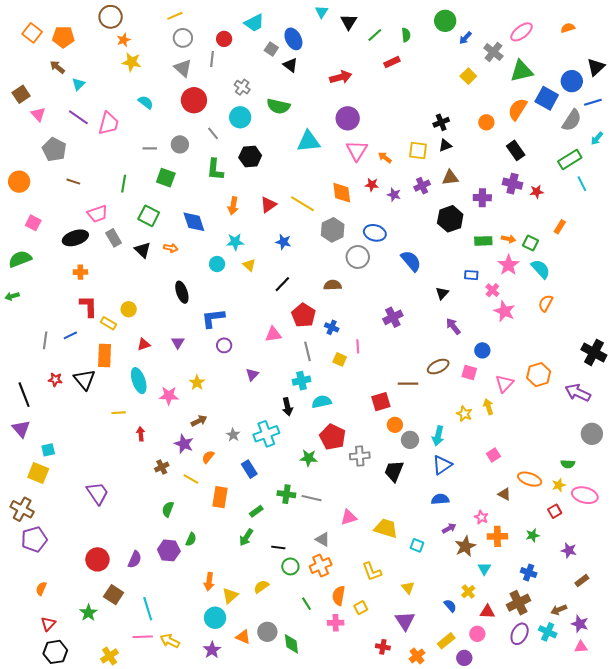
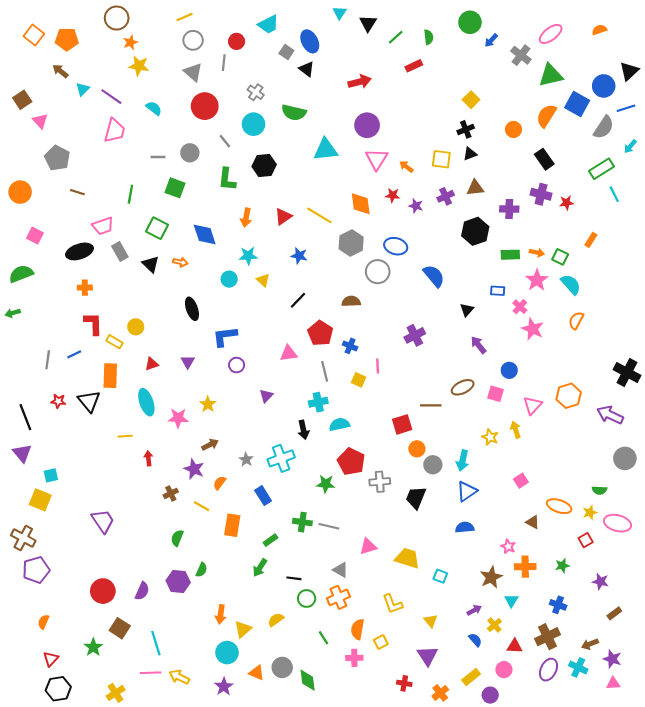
yellow square: (468, 76) -> (471, 100), moved
purple line: (78, 117) -> (111, 97), moved
purple arrow: (449, 528) -> (474, 610), moved

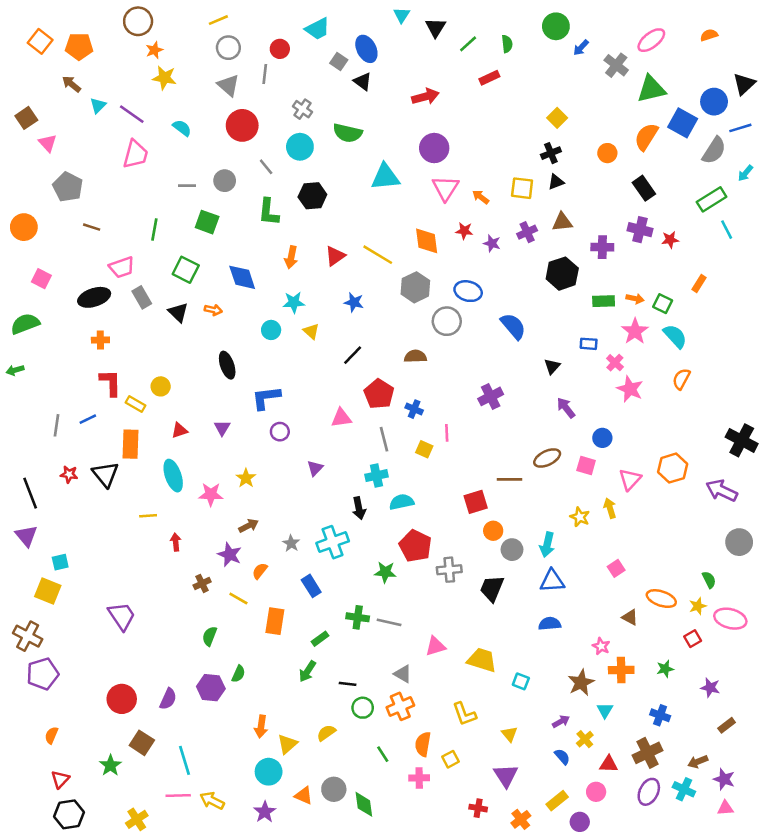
green semicircle: (599, 490) -> (709, 580), turned -120
blue triangle: (467, 491) -> (552, 581), turned 30

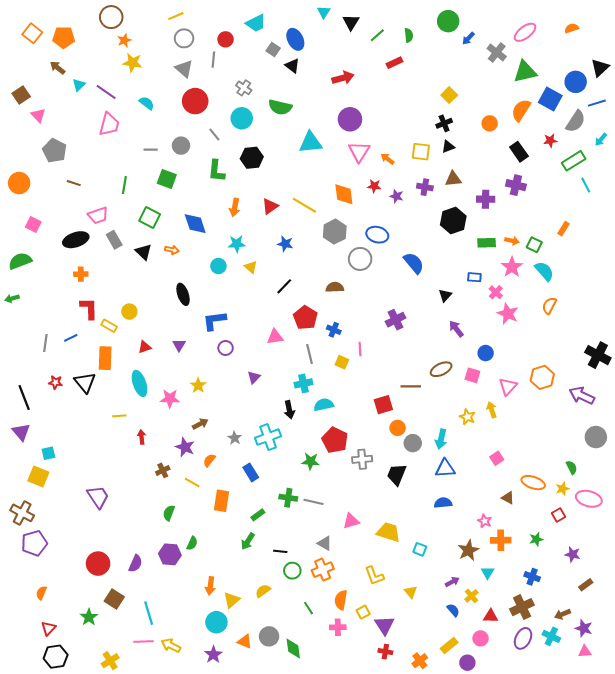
purple cross: (527, 232) -> (425, 187), turned 35
red star: (670, 240) -> (550, 141), moved
purple triangle: (506, 775) -> (384, 625), moved

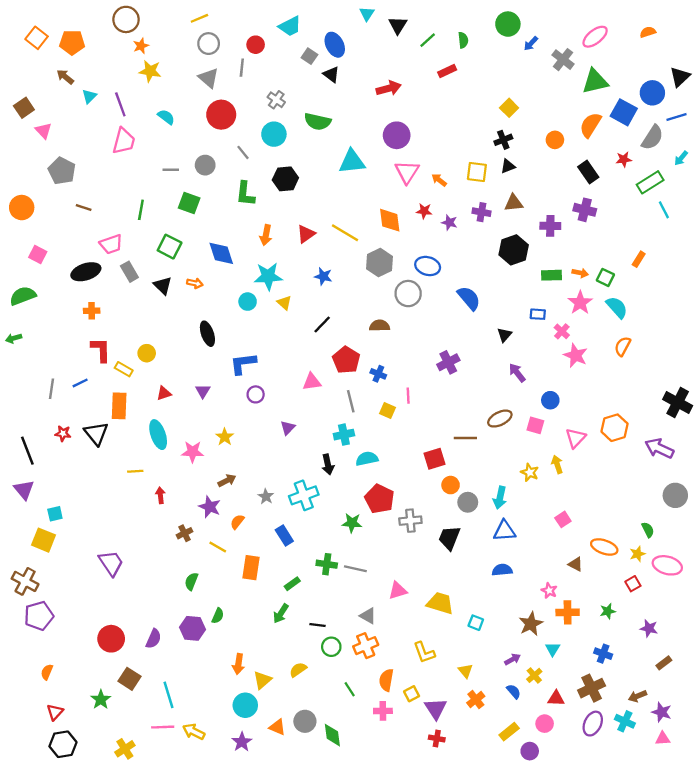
purple line: (106, 92) -> (120, 104), turned 35
cyan star: (237, 244) -> (268, 276), size x1.4
orange cross: (420, 661) -> (476, 700), moved

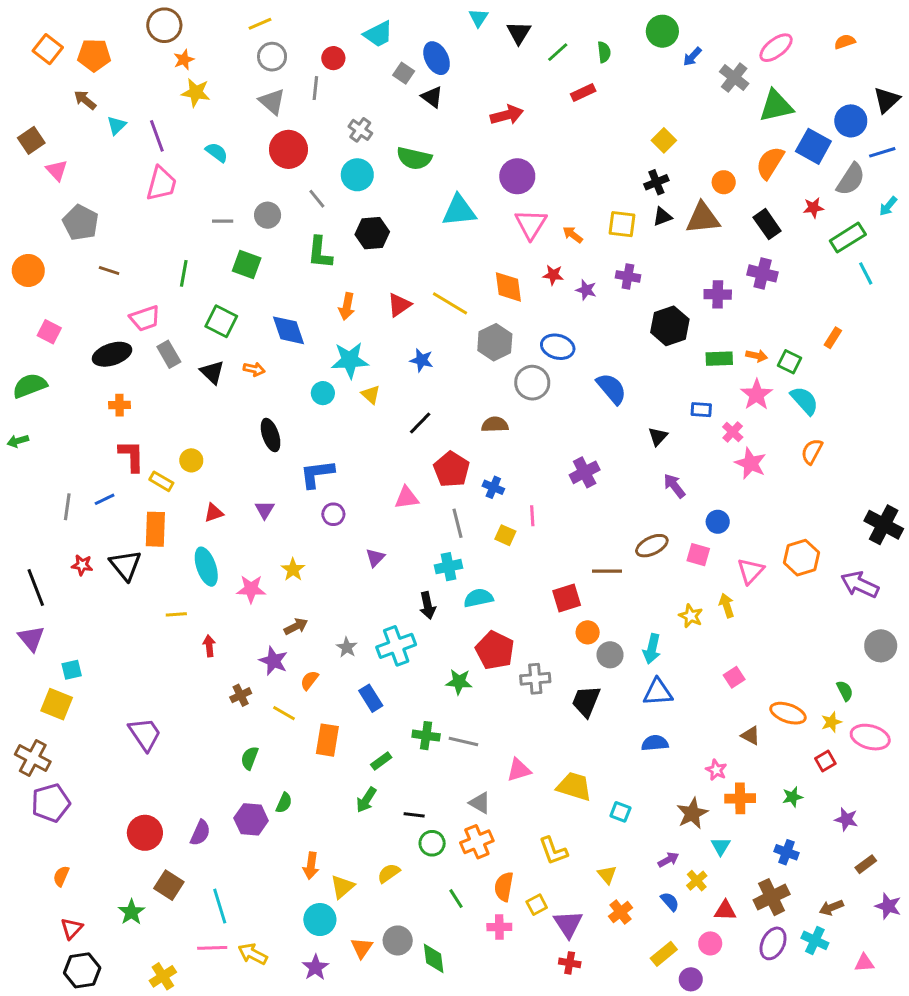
brown triangle: (514, 203) -> (703, 218), moved, size x1.4
purple star: (662, 712) -> (888, 906), moved
orange triangle: (277, 727) -> (362, 948), turned 42

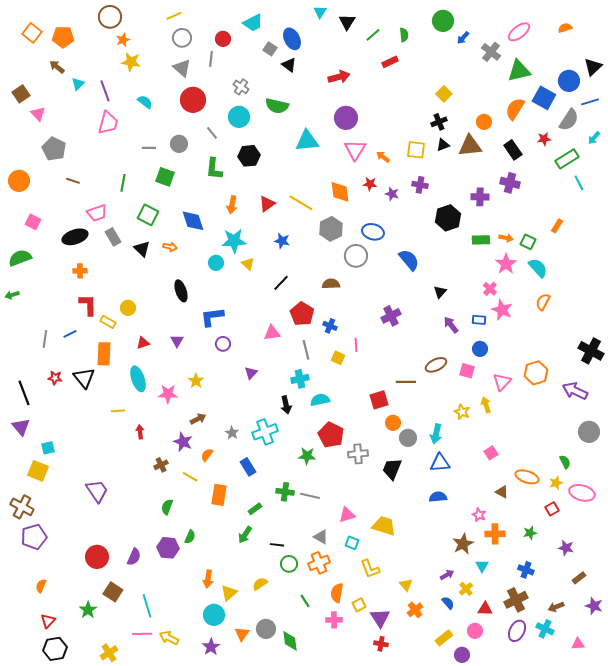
blue rectangle: (701, 410) -> (479, 320), moved
cyan square: (620, 812) -> (352, 543), moved

